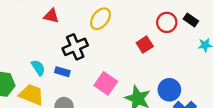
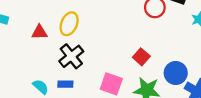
yellow ellipse: (100, 19) -> (69, 24), moved
red square: (145, 45) -> (141, 57), moved

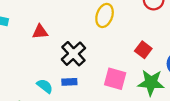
yellow ellipse: (69, 24) -> (105, 15), moved

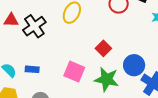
black cross: (73, 54) -> (34, 26), moved

